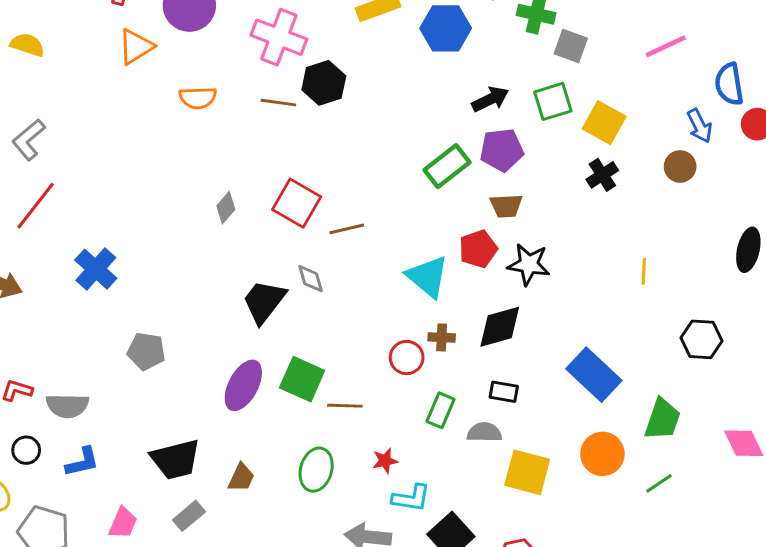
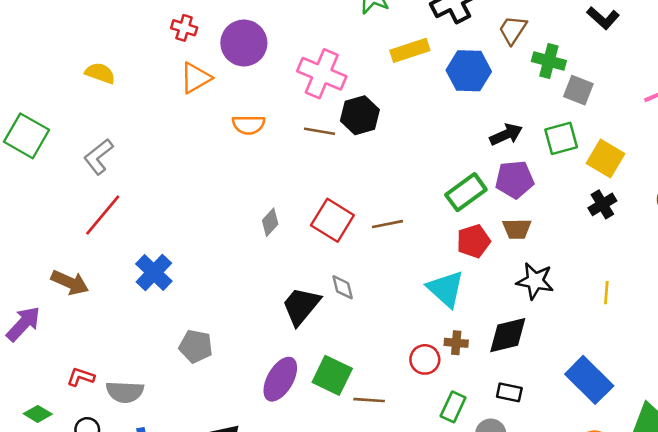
brown line: (347, 229) -> (387, 224), moved
red pentagon: (478, 249) -> (473, 241), moved
yellow line: (644, 271) -> (606, 293), moved

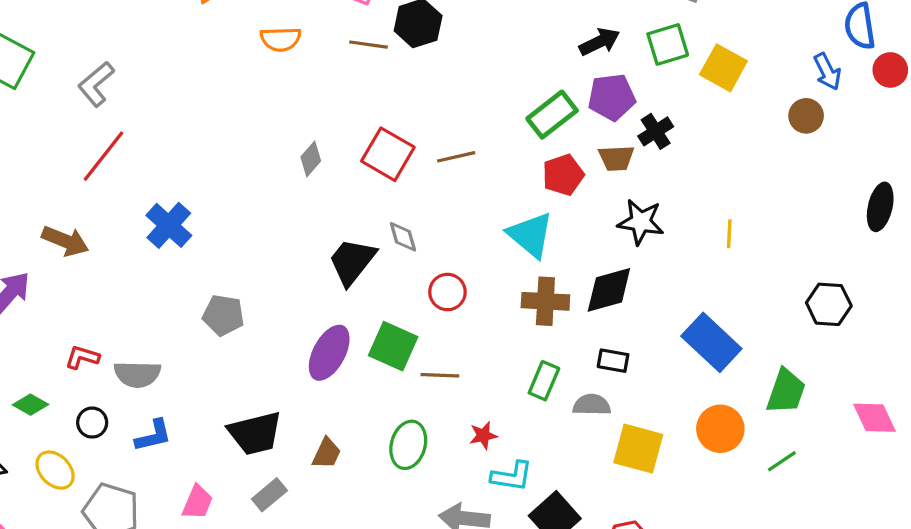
black cross: (602, 204) -> (656, 131), moved
brown cross: (456, 343) -> (545, 301), size x1.6
red circle: (425, 359) -> (447, 292), moved

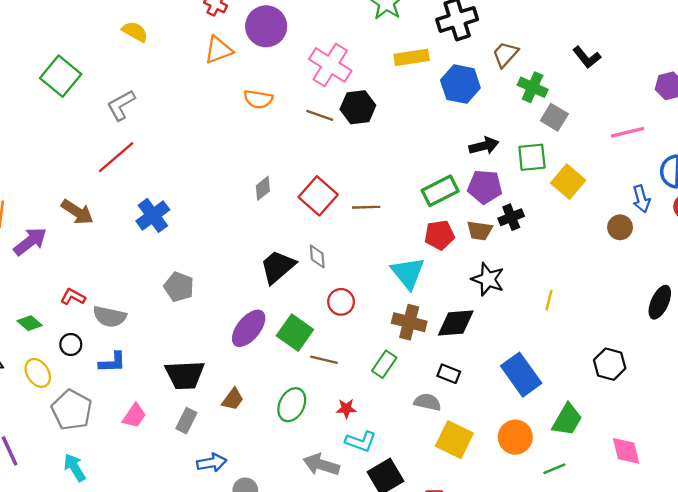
green rectangle: (544, 381) -> (384, 364), moved
gray rectangle: (269, 495) -> (186, 421), turned -35

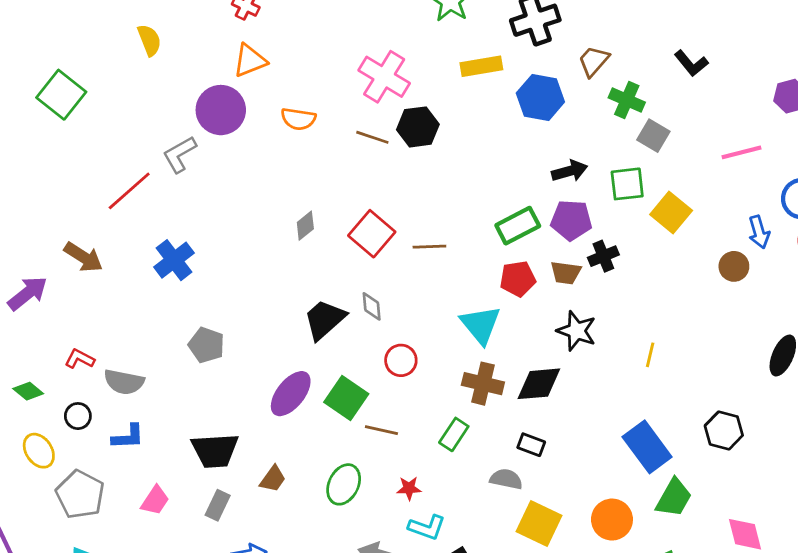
purple circle: (266, 26) -> (221, 110), moved
yellow semicircle: (135, 32) -> (149, 40), turned 40
gray L-shape: (121, 105) -> (180, 154), moved
blue rectangle: (521, 375) -> (647, 447), moved

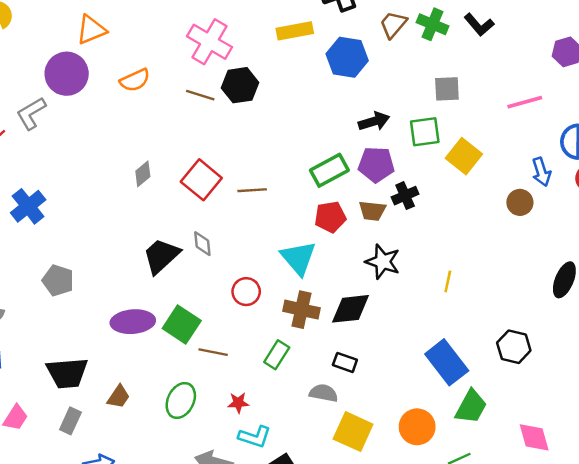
green cross: (627, 100) -> (432, 24), moved
orange semicircle: (298, 119) -> (135, 80), turned -32
gray square: (653, 136) -> (447, 89), turned -32
red circle: (401, 360) -> (246, 292), moved
purple ellipse: (291, 394) -> (133, 322), turned 48

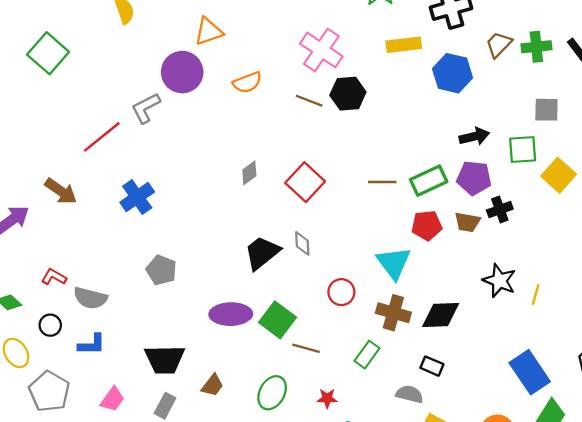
green cross: (432, 24) -> (536, 47), turned -32
brown line: (252, 190) -> (382, 182), moved
black star: (383, 262) -> (499, 281), moved

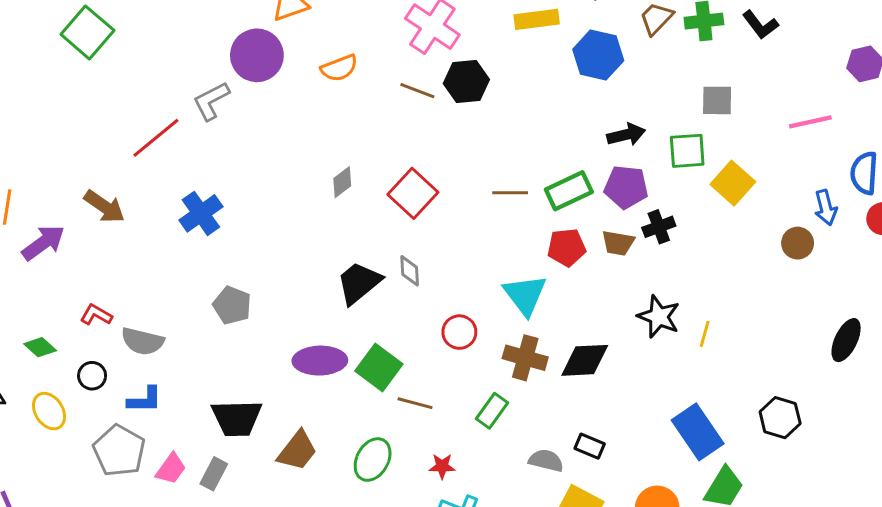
black rectangle: (432, 366) -> (590, 446), moved
brown trapezoid: (212, 385) -> (297, 451), size x1.4
gray pentagon: (49, 391) -> (119, 451), moved
gray rectangle: (165, 406) -> (214, 474), moved

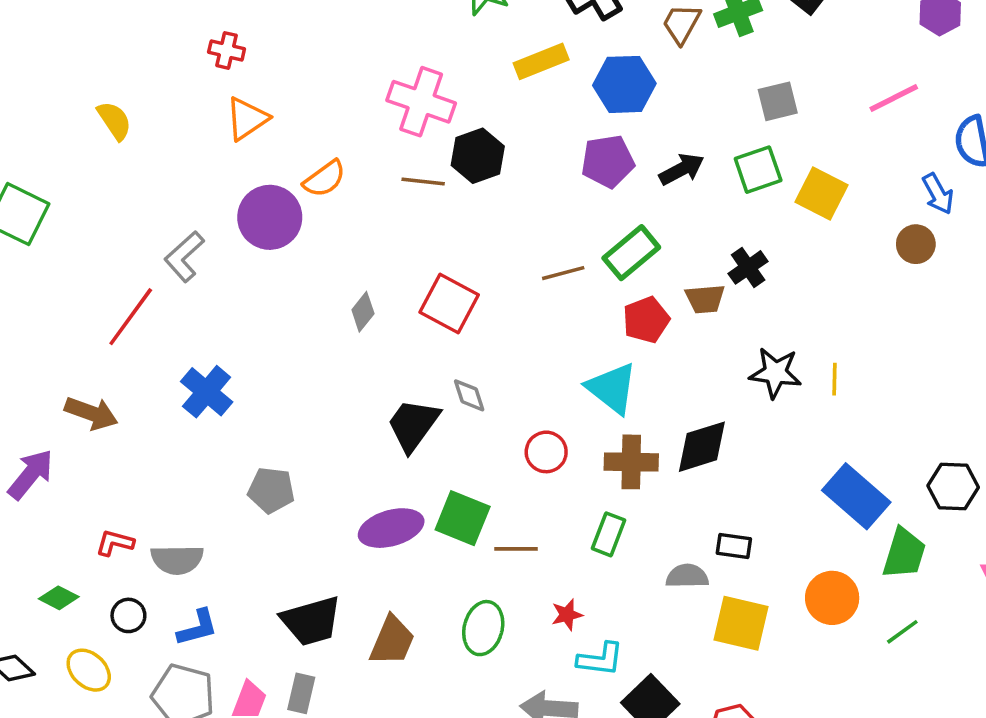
purple circle: (257, 55) -> (270, 217), moved
purple pentagon: (626, 187) -> (608, 161), moved
black hexagon: (780, 418) -> (953, 486), moved

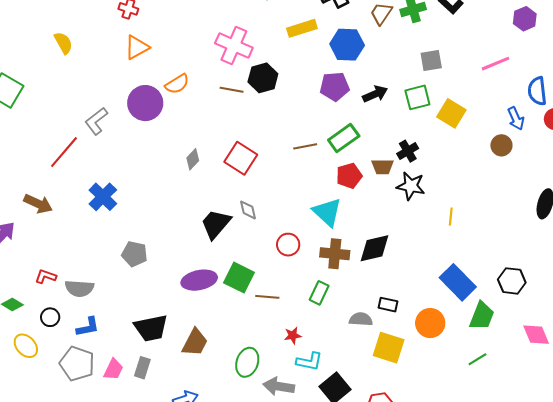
black star: (775, 373) -> (411, 186), moved
orange circle: (832, 598) -> (430, 323), moved
green ellipse: (483, 628) -> (247, 362), moved

